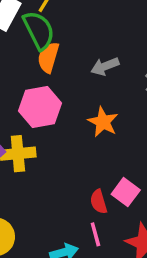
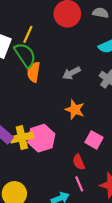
pink hexagon: (40, 107) -> (41, 138), moved
pink square: (126, 192) -> (94, 140), moved

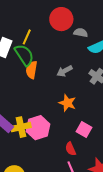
gray semicircle: (100, 13) -> (81, 33), moved

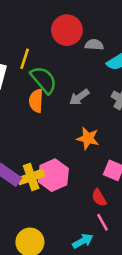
green semicircle: (24, 55) -> (44, 80), moved

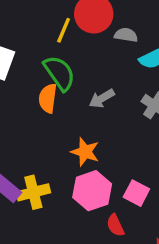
yellow line: (25, 59) -> (64, 30), moved
orange star: (88, 138) -> (85, 152), moved
pink hexagon: (53, 175) -> (92, 191), moved

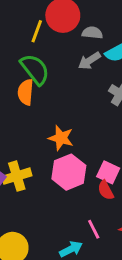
gray arrow: (102, 98) -> (89, 61), moved
red semicircle: (115, 225) -> (106, 190), moved

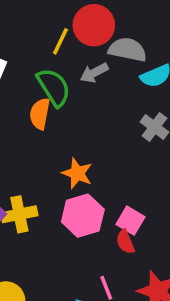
gray semicircle: (92, 33) -> (127, 50), size x1.5
gray arrow: (89, 61) -> (94, 73), moved

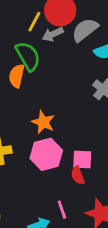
gray semicircle: (127, 50) -> (85, 30), turned -52
gray arrow: (94, 73) -> (53, 34), moved
pink square: (130, 221) -> (82, 159), turned -30

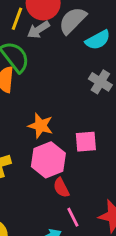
pink square: (82, 159) -> (86, 142), moved
red semicircle: (78, 175) -> (61, 188), moved

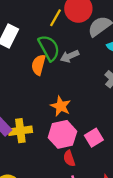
gray arrow: (38, 30) -> (70, 56), moved
pink square: (86, 142) -> (94, 138), moved, turned -36

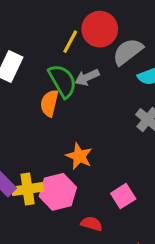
gray arrow: (70, 56) -> (87, 77), moved
pink hexagon: (62, 134) -> (58, 192), moved
red semicircle: (69, 158) -> (92, 224), turned 126

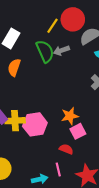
orange semicircle: (49, 103) -> (14, 67), moved
orange star: (79, 156) -> (70, 116), moved, turned 30
red semicircle: (92, 224) -> (66, 149), moved

